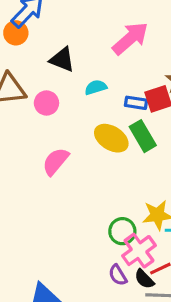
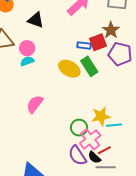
cyan semicircle: (96, 87) -> (27, 61), moved
pink semicircle: (56, 161) -> (35, 104), moved
purple semicircle: (118, 275) -> (77, 156), size x1.5

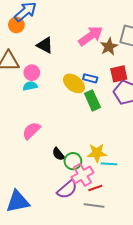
brown star: (111, 30) -> (109, 47), moved
red square: (98, 42) -> (119, 74), moved
yellow ellipse: (69, 69) -> (74, 83), moved
purple semicircle: (77, 156) -> (67, 189), turned -105
black semicircle: (94, 157) -> (58, 154), moved

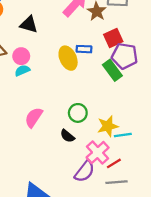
yellow ellipse: (74, 83) -> (68, 58), turned 40
green rectangle: (92, 100) -> (112, 70), moved
green circle: (73, 161) -> (78, 113), moved

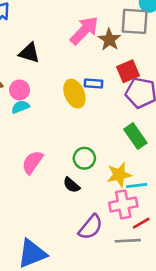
green rectangle: (112, 70) -> (135, 136), moved
pink cross: (98, 153) -> (123, 204), moved, turned 30
red line: (114, 163) -> (141, 223), moved

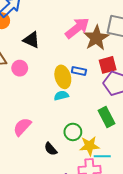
brown star: (109, 40) -> (96, 38), size x1.4
cyan semicircle: (20, 107) -> (61, 96), moved
green circle: (84, 158) -> (73, 132), moved

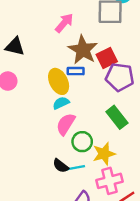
pink arrow: (77, 28) -> (64, 23), size x0.7
brown star: (96, 38) -> (83, 50), moved
pink semicircle: (22, 127) -> (66, 124), moved
cyan line: (102, 156) -> (75, 168), moved

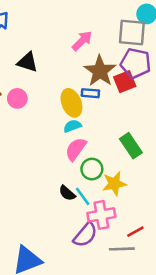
purple pentagon: (120, 77) -> (136, 63), moved
cyan line: (75, 168) -> (83, 196), turned 60
pink cross: (109, 181) -> (101, 215), moved

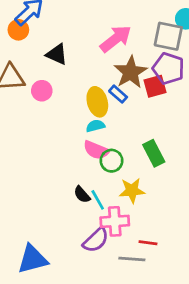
pink arrow: (82, 41) -> (116, 39), size x1.4
blue rectangle: (90, 93) -> (118, 94), turned 30
pink semicircle: (76, 149) -> (96, 150), turned -110
green circle: (92, 169) -> (111, 161), moved
red line: (135, 232) -> (148, 243), turned 30

